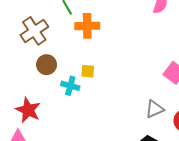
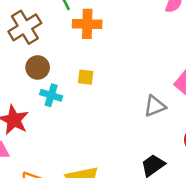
cyan cross: (70, 86) -> (51, 95), moved
gray triangle: (154, 109) -> (155, 106), moved

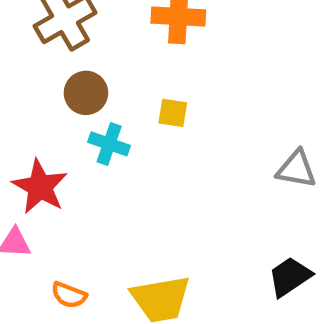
gray triangle: (155, 106) -> (296, 169), turned 30

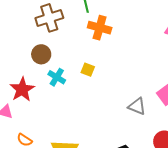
brown circle: (86, 93) -> (41, 54), moved

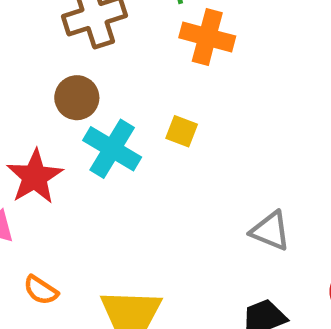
cyan cross: (57, 77) -> (112, 149), size x1.4
gray triangle: (137, 106) -> (270, 231), moved

